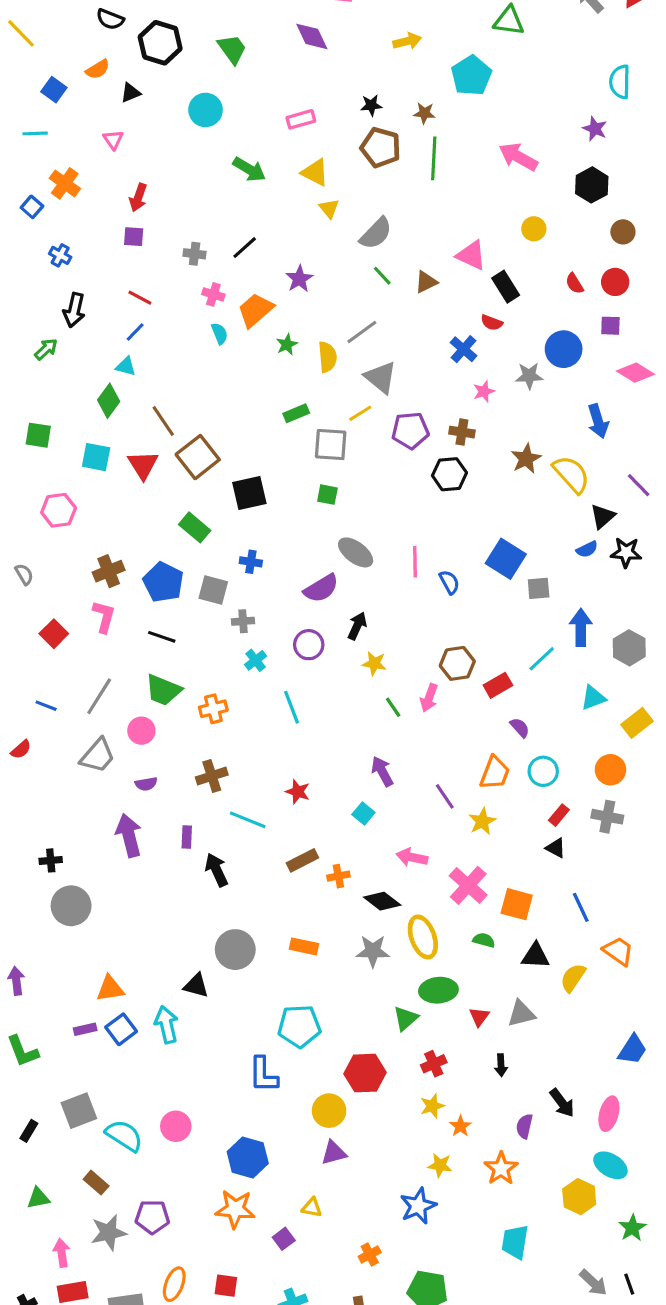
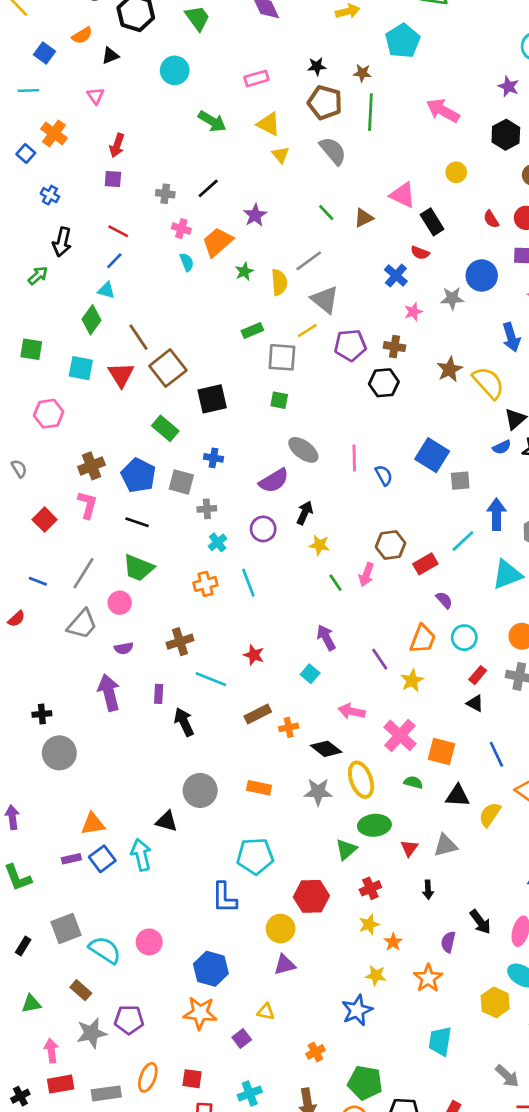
gray semicircle: (376, 233) -> (333, 151), moved, turned -84
cyan triangle: (593, 698) -> (507, 575), size x1.4
orange cross: (213, 709) -> (205, 584), moved

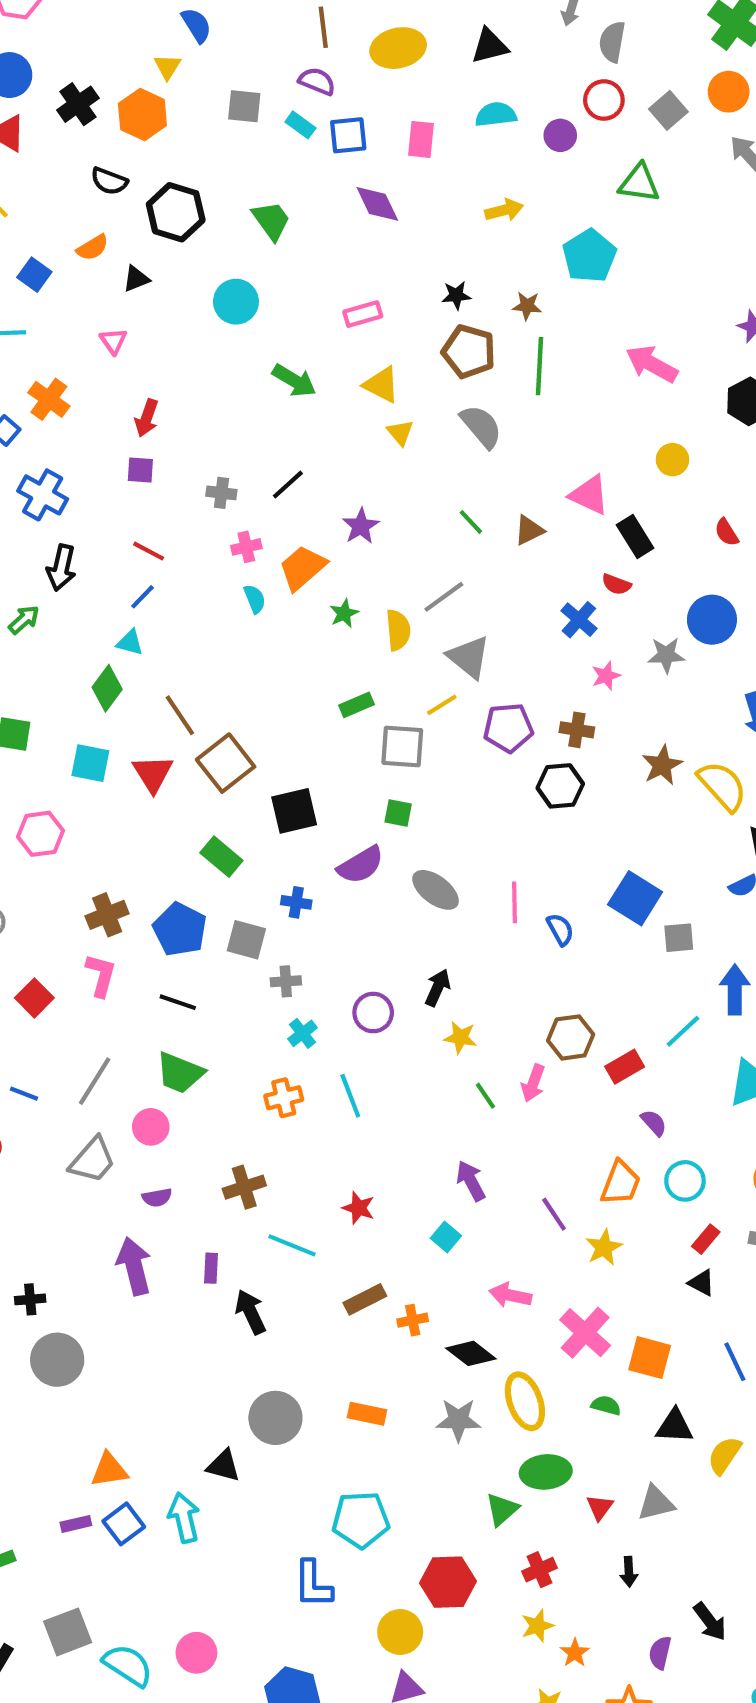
blue cross: (50, 195) -> (43, 495), size x1.6
pink cross: (181, 229) -> (246, 547), turned -30
purple semicircle: (274, 481) -> (361, 865), moved

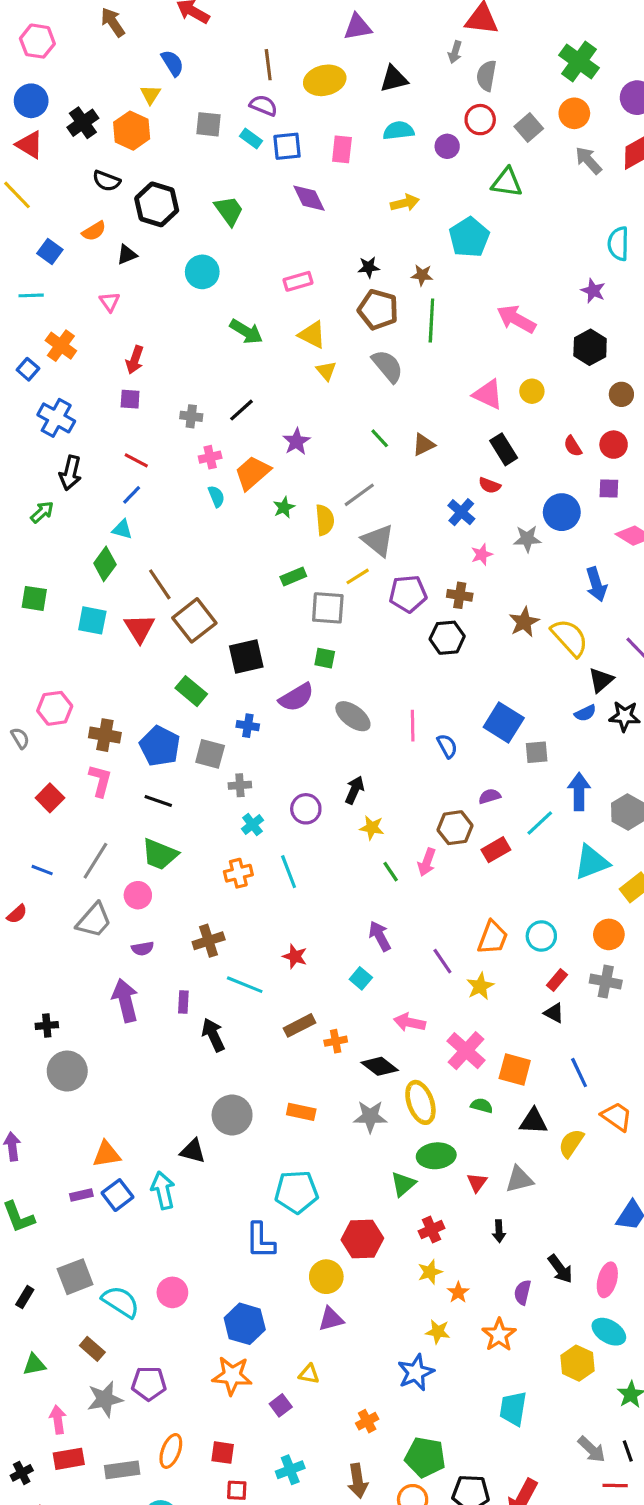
pink triangle: (589, 495) -> (488, 394), moved
pink hexagon: (41, 834) -> (55, 708), moved
brown cross: (107, 915) -> (105, 735), turned 32
purple semicircle: (654, 1123) -> (490, 796), moved, turned -65

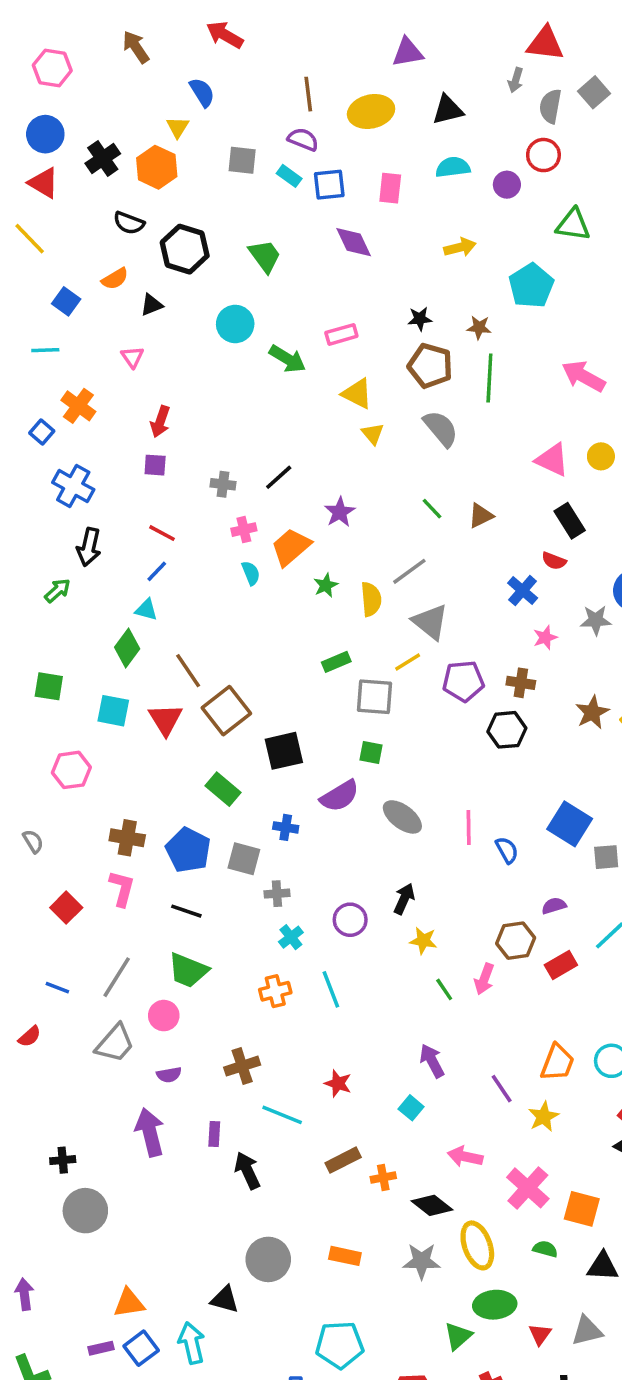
gray square: (529, 127) -> (594, 92), moved
green arrow: (246, 332) -> (287, 359), moved
pink hexagon: (55, 708) -> (71, 770), moved

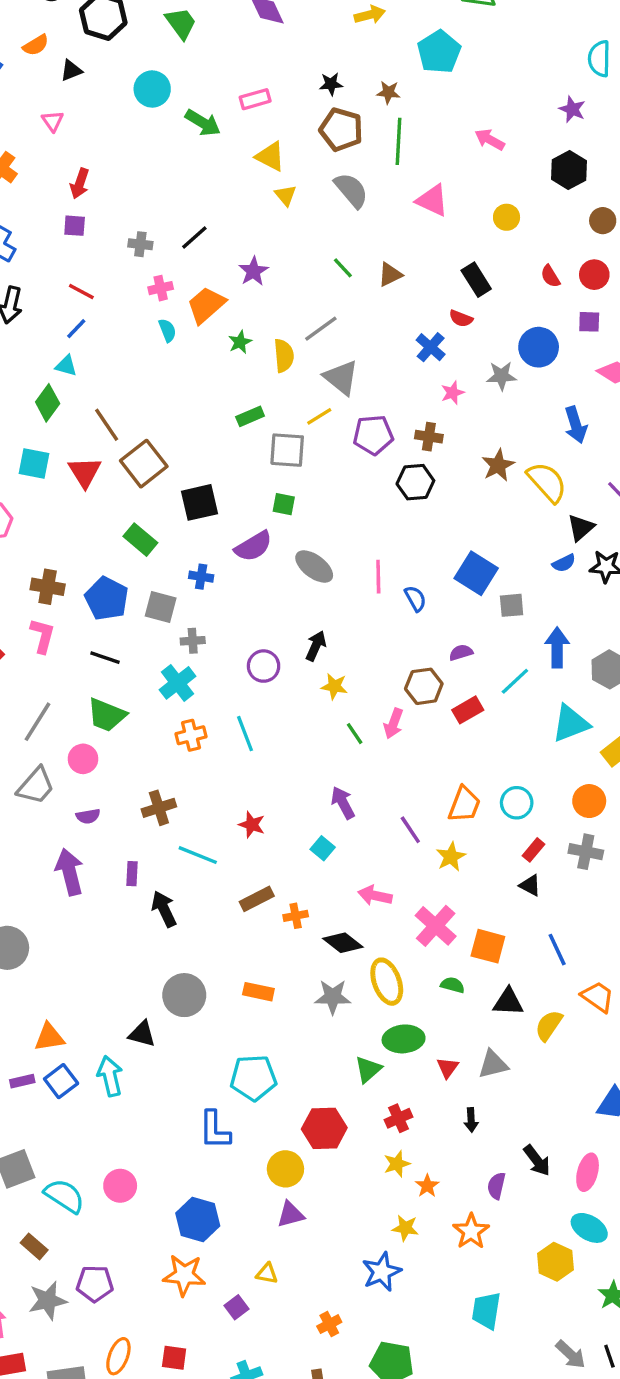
pink arrow: (584, 376) -> (490, 140), size x0.7
pink triangle: (552, 460) -> (432, 200), moved
cyan cross: (291, 937) -> (177, 683), moved, size x1.5

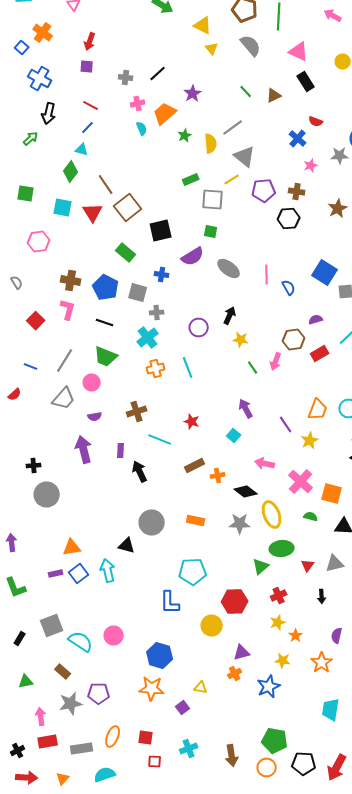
black rectangle: (476, 280) -> (306, 82), moved
purple triangle: (291, 1214) -> (242, 652), moved
orange cross: (329, 1324) -> (235, 674), moved

